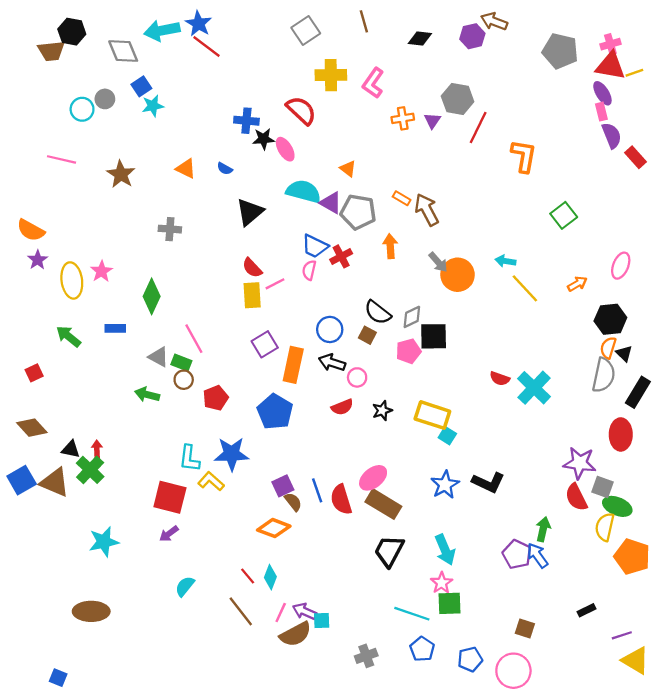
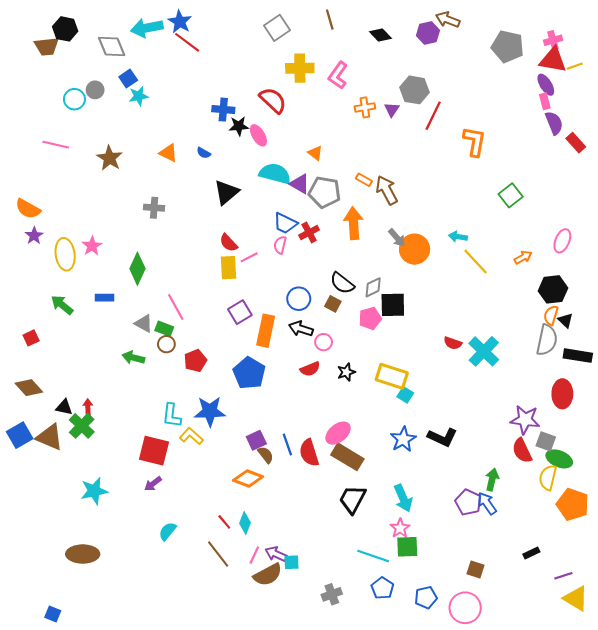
black diamond: (420, 38) -> (380, 35), turned 40
orange arrow: (390, 246) -> (354, 223), size x1.4
black rectangle: (638, 392) -> (578, 356), turned 68

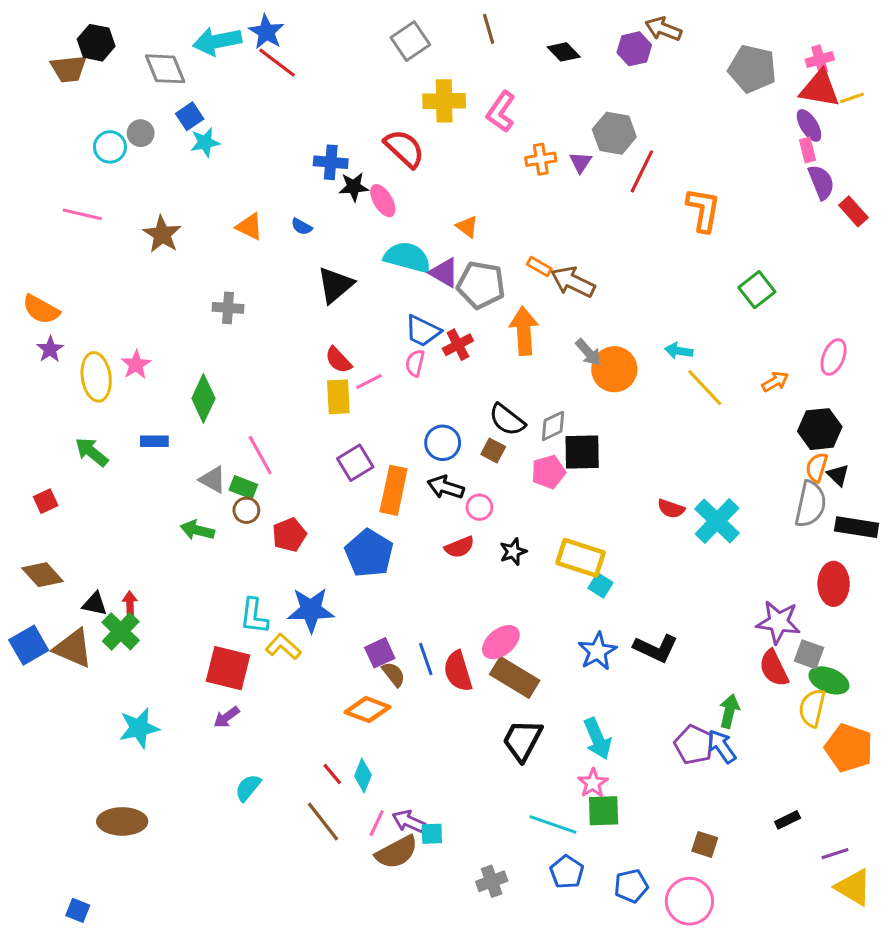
brown arrow: (387, 190) -> (573, 282), turned -36

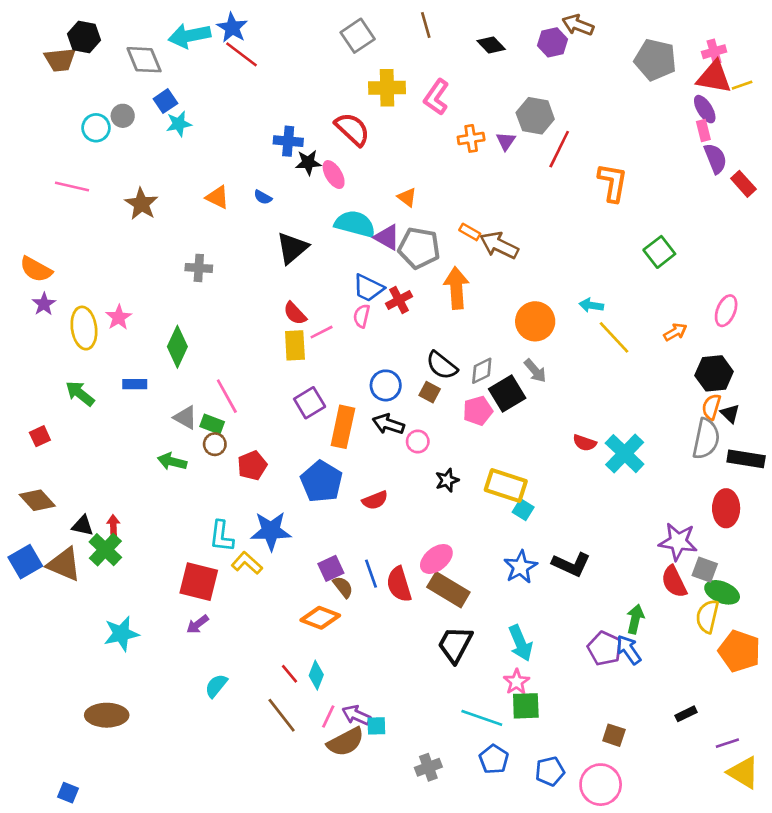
gray arrow: (588, 352) -> (535, 371), moved
black square: (582, 452) -> (507, 393), turned -30
red semicircle: (459, 547) -> (375, 500), moved

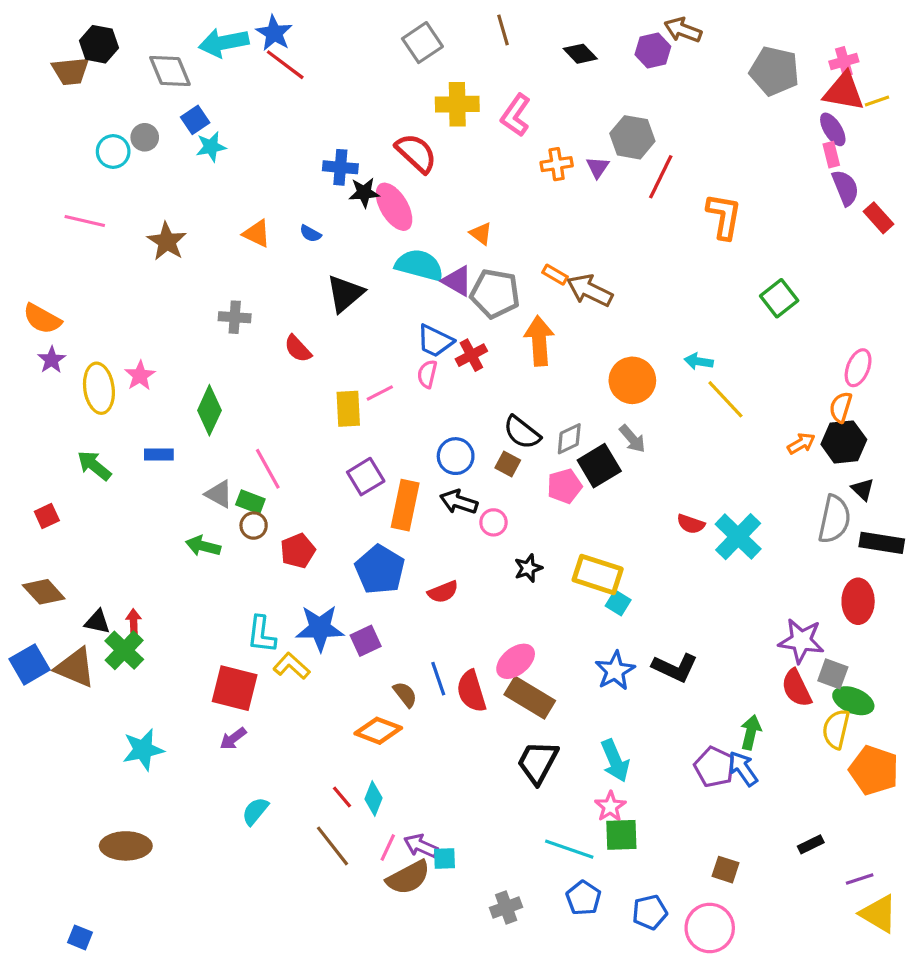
pink ellipse: (334, 175) -> (394, 207), size x1.4
red semicircle: (295, 313) -> (298, 349), moved
orange arrow: (675, 332) -> (801, 443), moved
orange semicircle: (711, 407) -> (841, 407), moved
purple square: (331, 568) -> (366, 641), moved

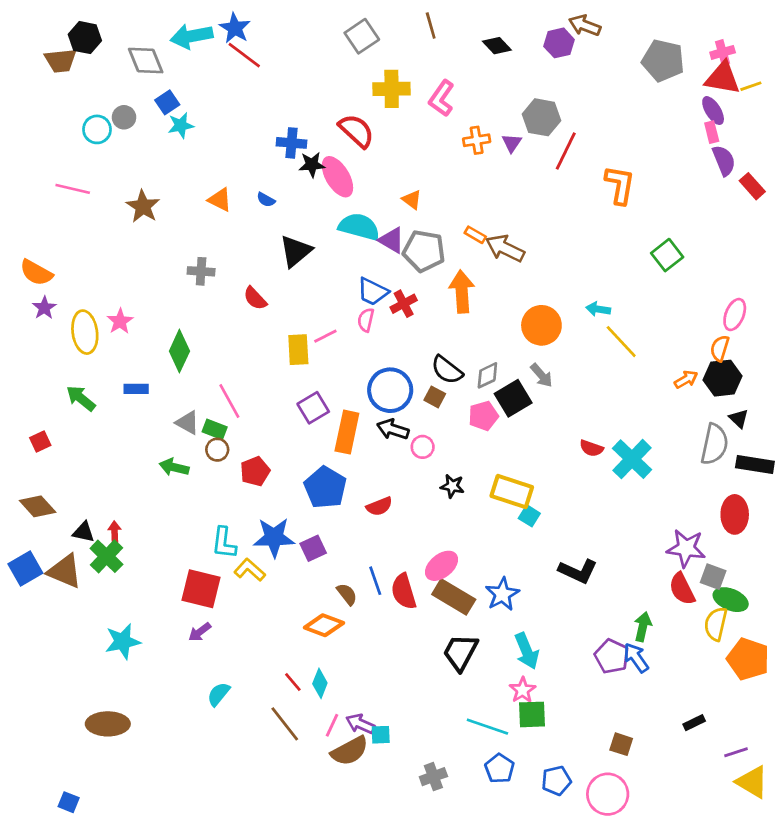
blue circle: (456, 456) -> (390, 390), size x1.4
black star: (528, 568) -> (452, 486), turned 30
blue star: (615, 671) -> (502, 594), moved

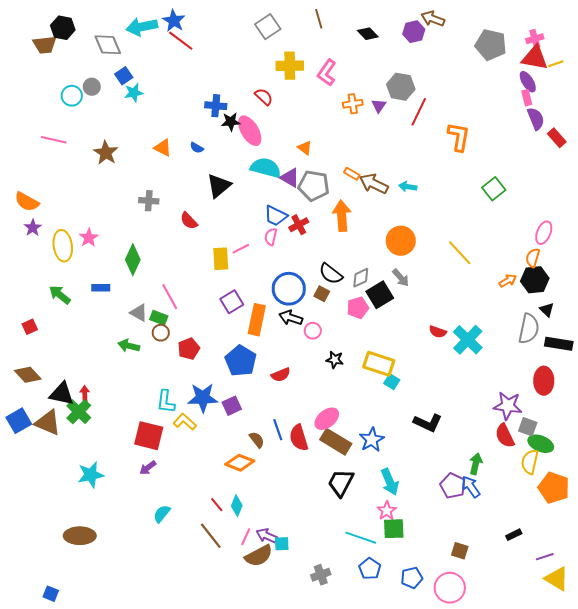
red semicircle: (356, 131) -> (264, 97), size x0.7
cyan arrow: (598, 309) -> (408, 187), moved
black triangle: (83, 532) -> (62, 394), size x1.5

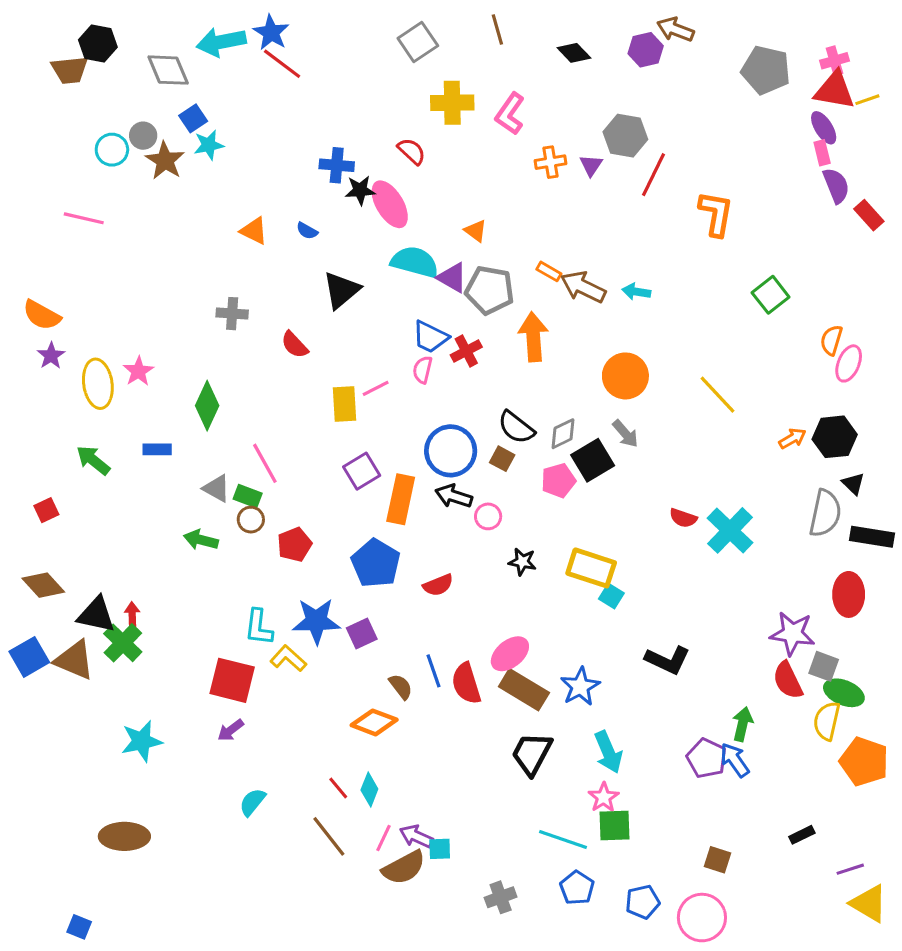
brown star: (106, 153) -> (165, 161), moved
orange semicircle: (533, 258) -> (831, 340), moved

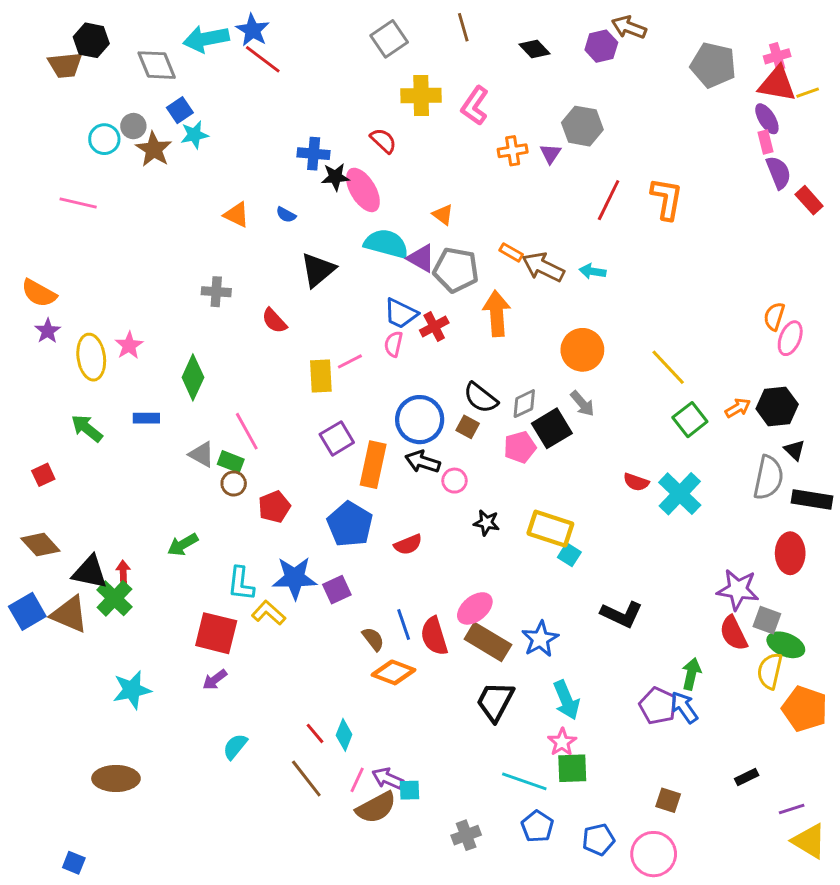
red line: (654, 175) -> (609, 200), moved
green square: (771, 295) -> (690, 420), moved
green arrow: (201, 540) -> (183, 545), moved, turned -44
orange diamond: (374, 722) -> (393, 672), moved

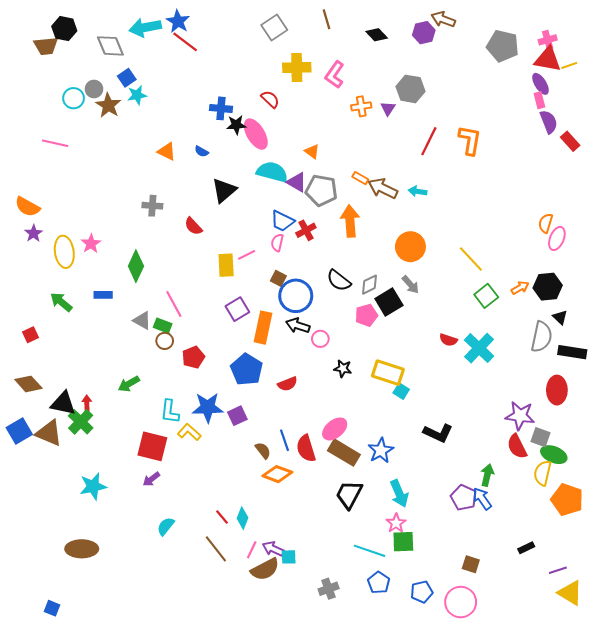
brown square: (468, 427) -> (278, 278), moved

